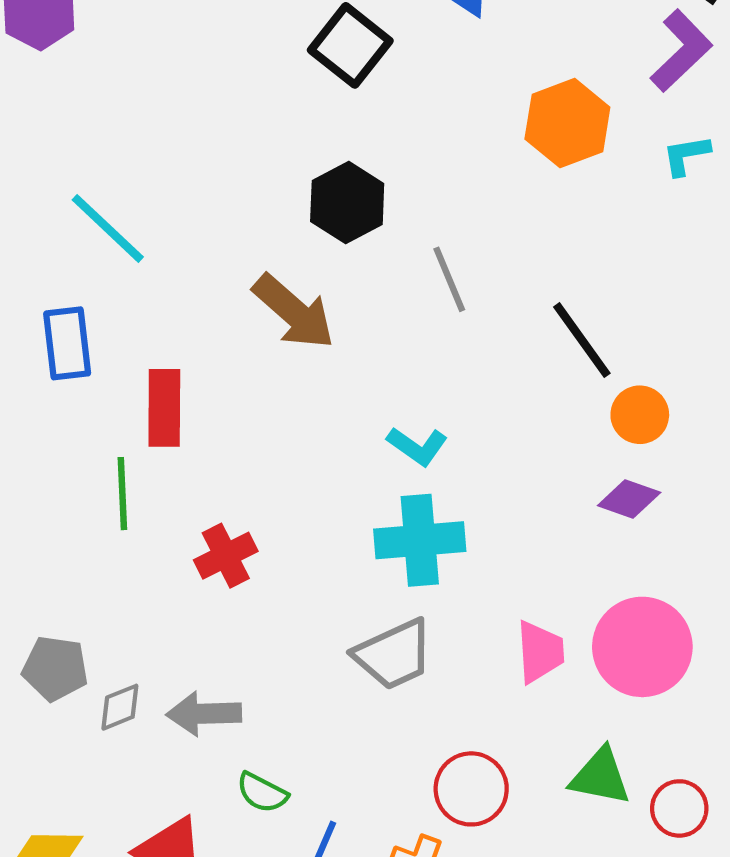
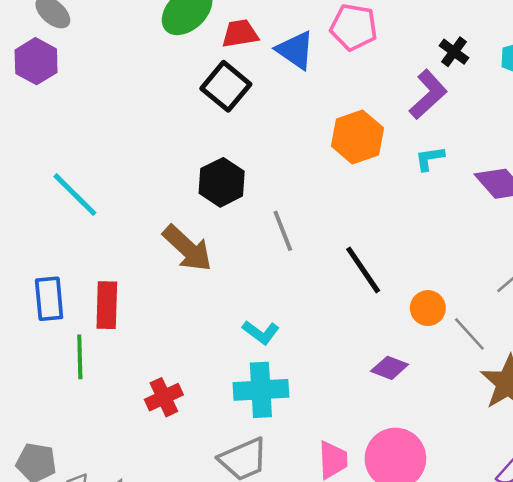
blue rectangle: (67, 343) -> (49, 299), moved
orange circle: (640, 415) -> (428, 308), moved
red cross: (226, 556) -> (164, 397), moved

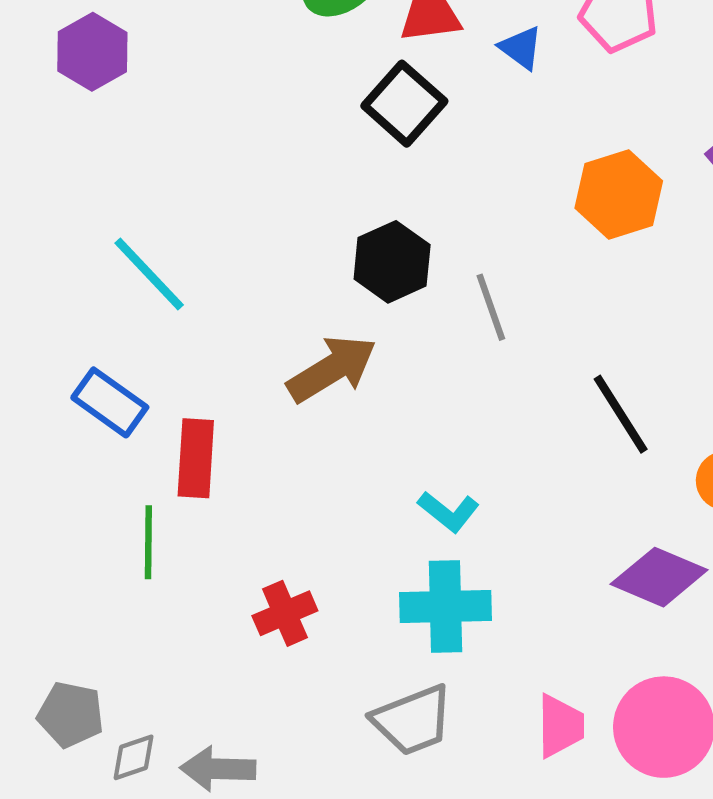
blue triangle: (295, 50) -> (521, 48), size x0.7
gray line: (283, 231) -> (491, 307), moved
brown arrow: (187, 248) -> (332, 369), turned -76
blue rectangle: (49, 299) -> (110, 402), moved, turned -51
purple diamond: (390, 368) -> (659, 577), size x1.5

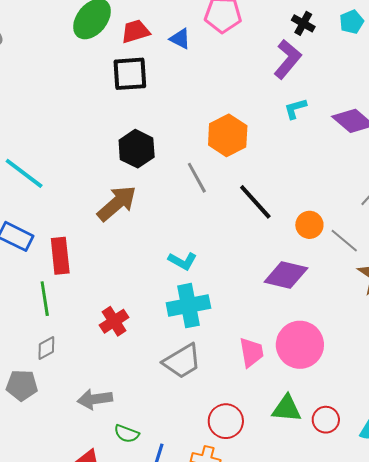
black square: (404, 104) -> (130, 74), turned -36
orange hexagon: (619, 195) -> (228, 135), moved
gray line: (491, 307) -> (197, 178), moved
gray diamond: (134, 757) -> (46, 348), moved

